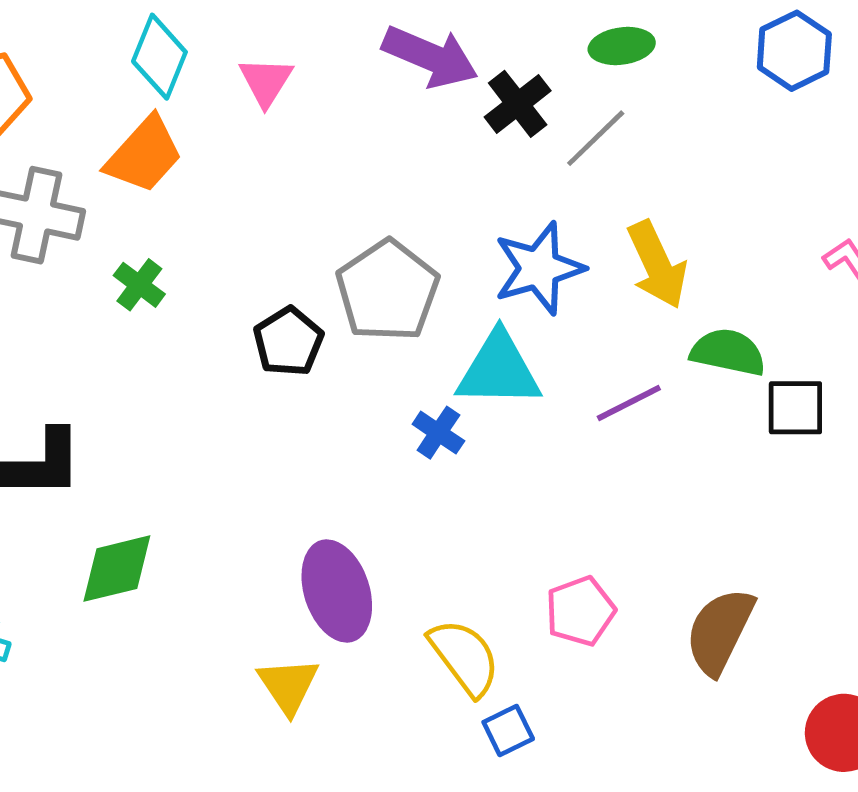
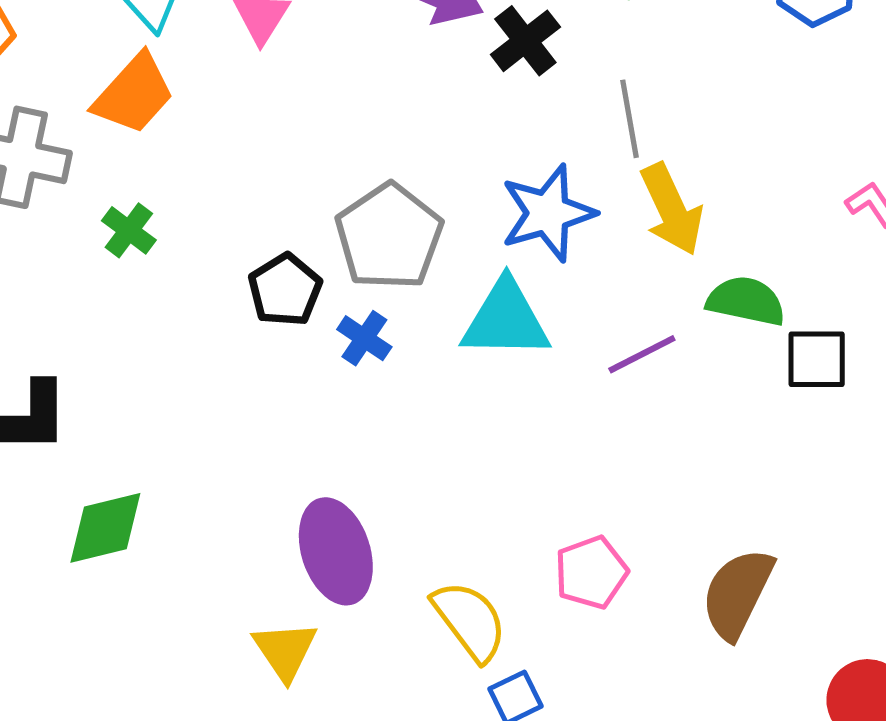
gray line: (596, 138) -> (630, 119), moved, turned -56
blue cross: (438, 433) -> (364, 338), moved

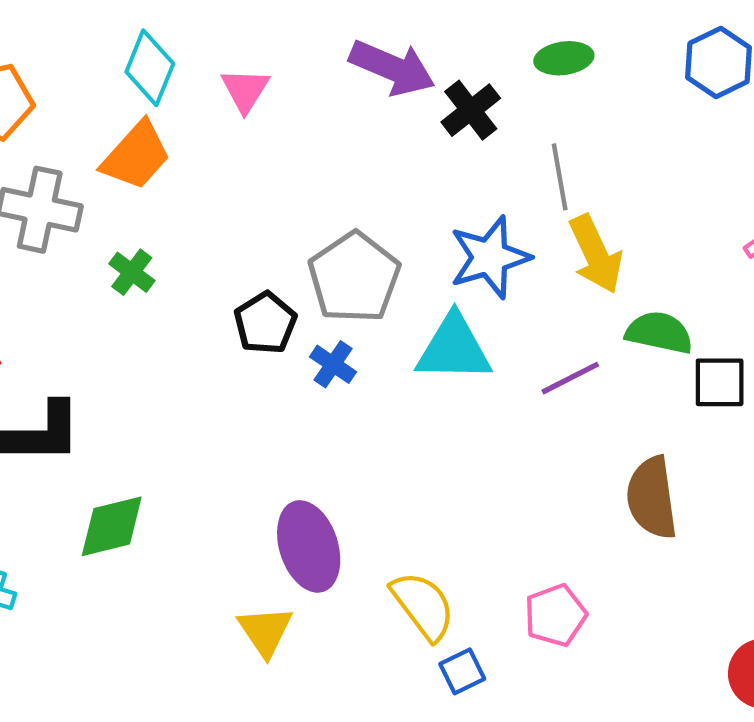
pink pentagon: (591, 572) -> (555, 615), moved
brown semicircle: (737, 594) -> (652, 498), moved, turned -34

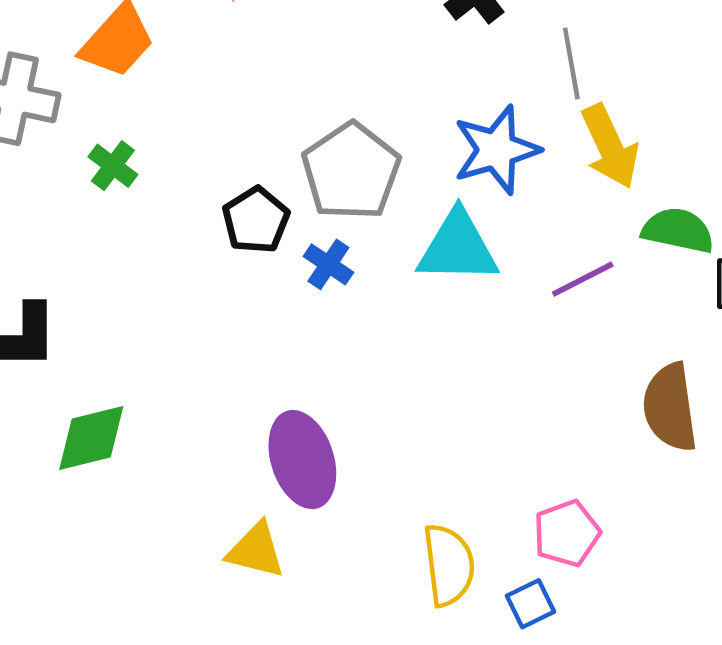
yellow semicircle: (423, 606) -> (449, 565), moved, turned 30
yellow triangle: (265, 631) -> (256, 550), turned -42
blue square: (462, 671) -> (530, 604), moved

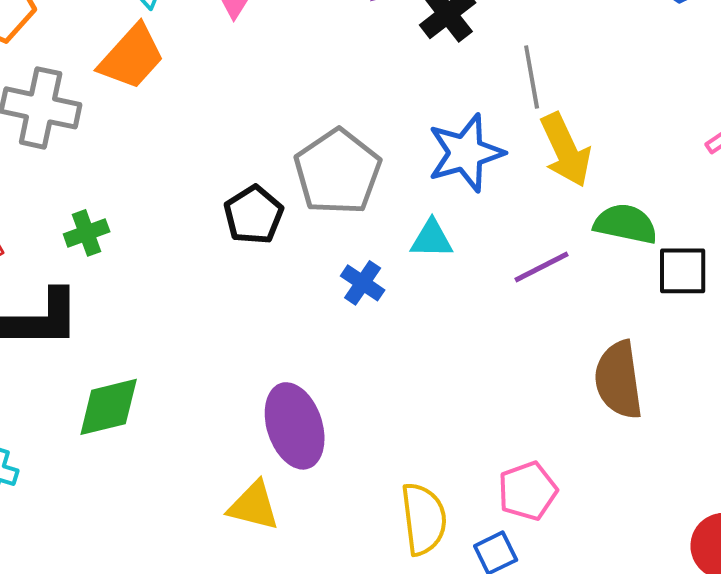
green cross: (113, 166) -> (87, 233), moved, turned 33
cyan triangle: (458, 247) -> (432, 239), size x0.6
blue cross: (328, 264) -> (363, 283), moved

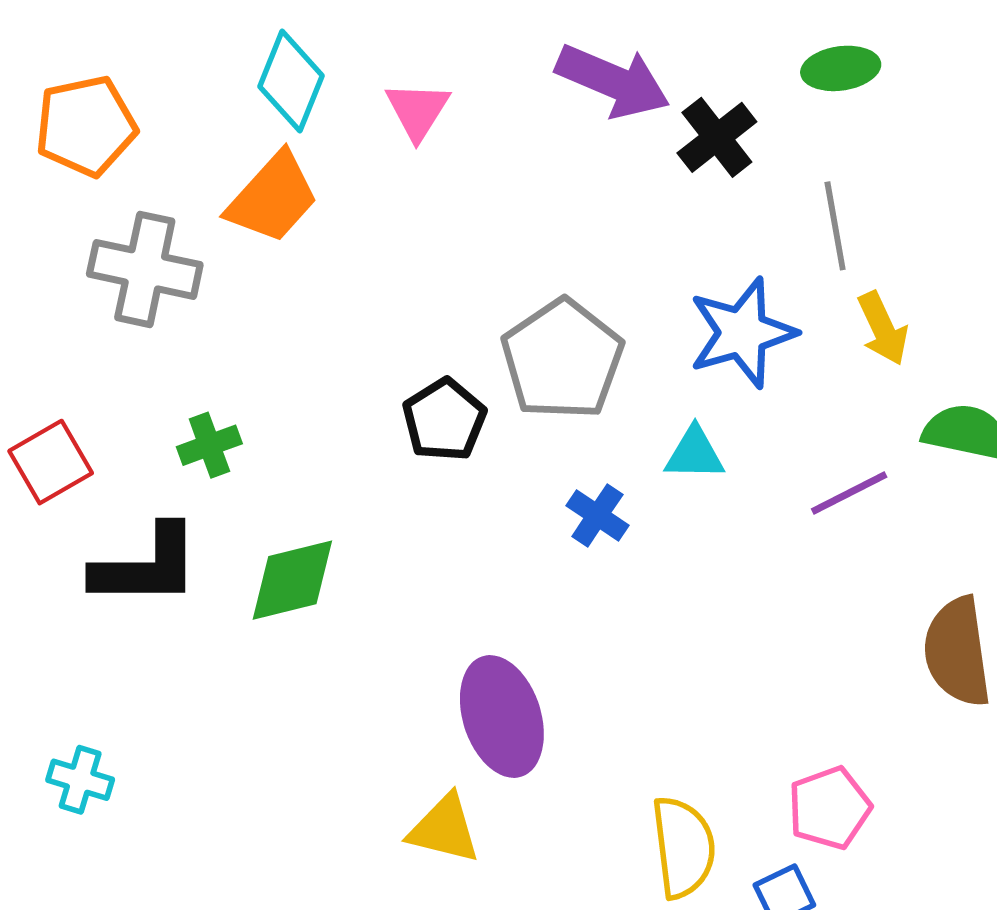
yellow arrow: (566, 150) -> (883, 328), size x0.7
green diamond: (109, 407) -> (292, 580), moved

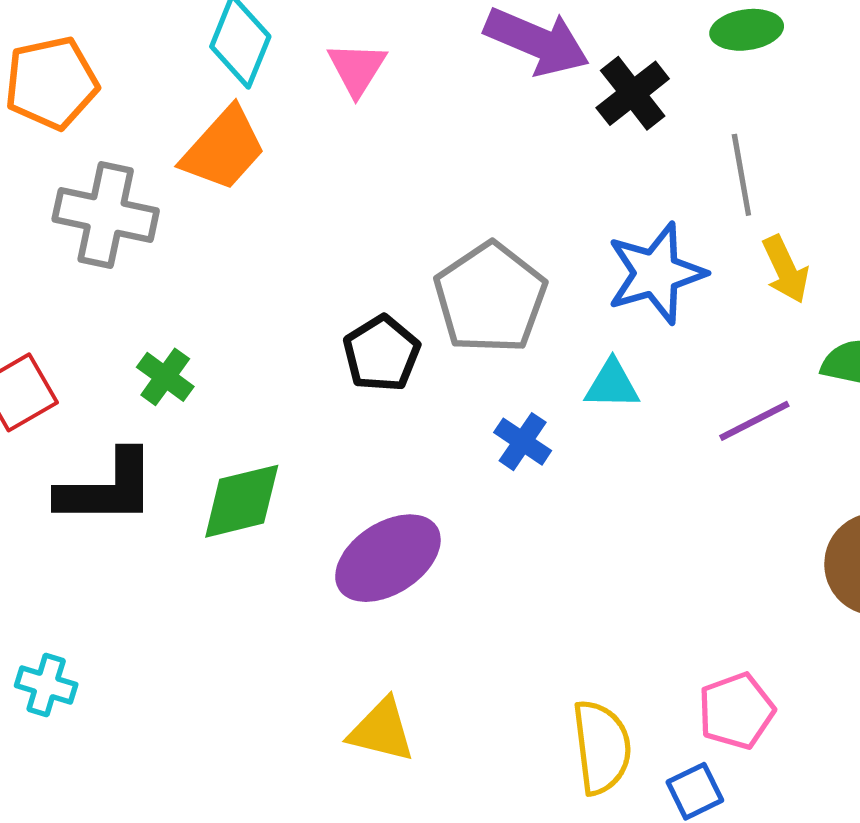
green cross: (209, 445) -> (165, 377), turned -34
purple ellipse: (502, 716) -> (388, 558), moved, turned 75

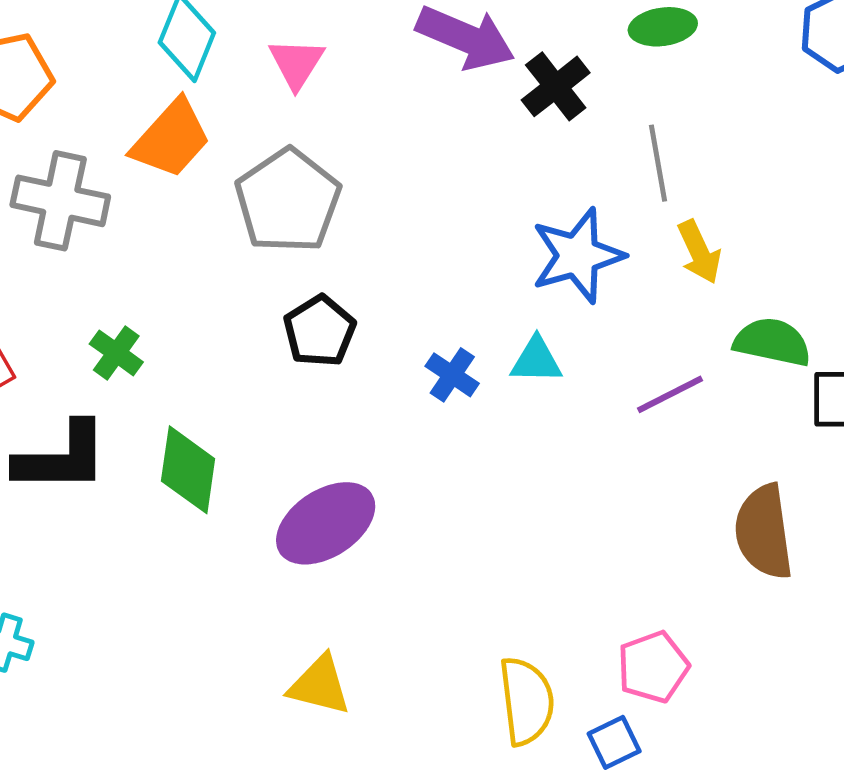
gray pentagon: (490, 298) -> (288, 201), moved
blue cross: (523, 442) -> (452, 375), moved
green diamond: (242, 501) -> (188, 470), turned -68

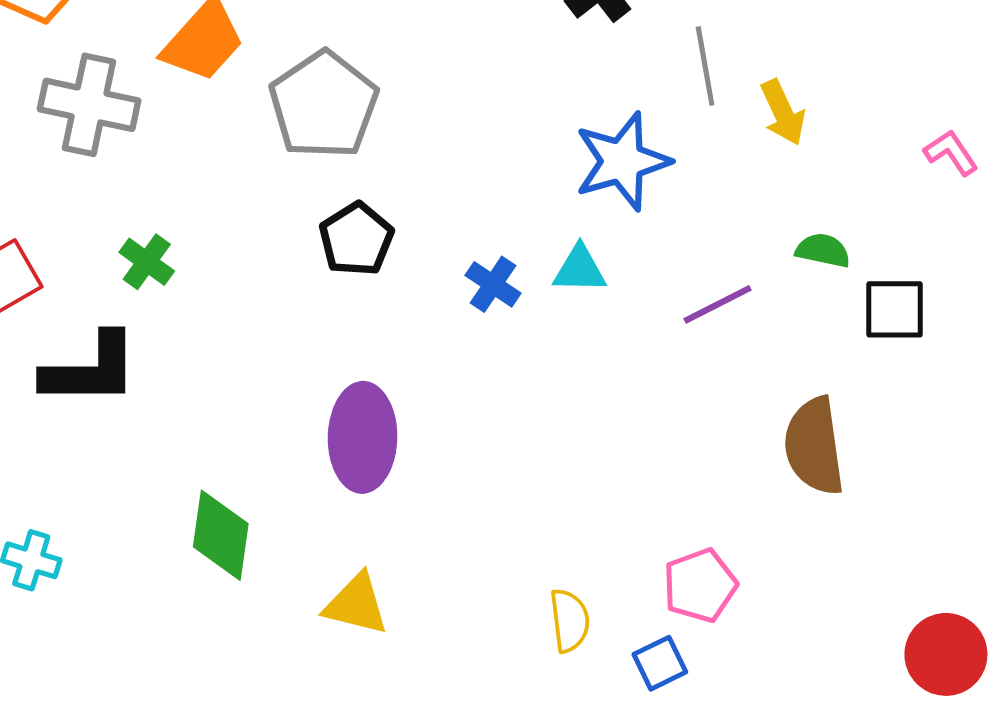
yellow arrow: (699, 252) -> (783, 112), moved
green semicircle: (772, 342) -> (823, 250), size x0.7
green diamond: (188, 470) -> (221, 535), moved
purple ellipse: (326, 523) -> (363, 437), turned -56
yellow semicircle: (526, 701) -> (570, 621), size x0.7

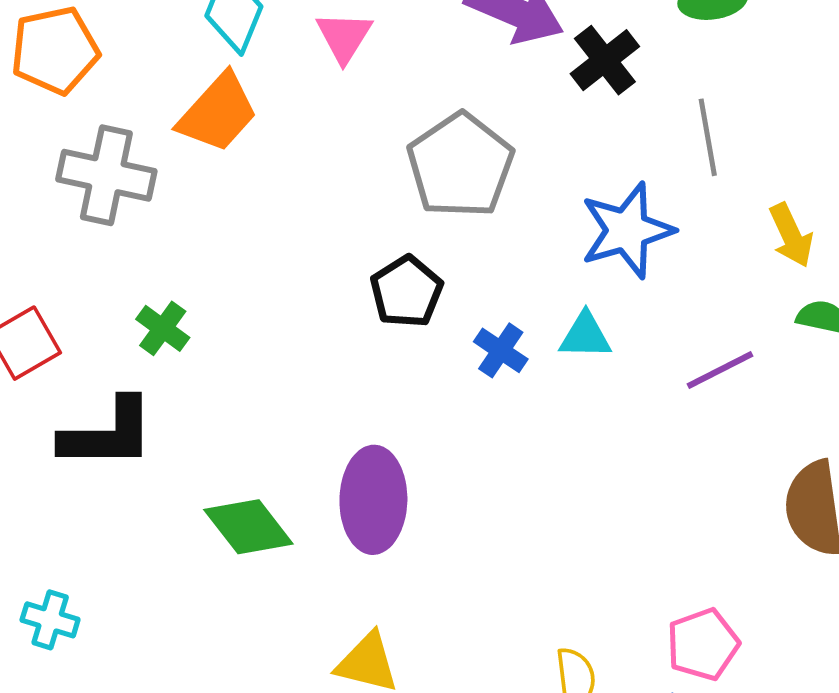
gray pentagon: (324, 105) -> (460, 165), moved
yellow arrow: (783, 112) -> (791, 235), moved
black pentagon: (356, 239) -> (406, 292), moved
green diamond: (221, 535) -> (248, 527), moved, turned -46

